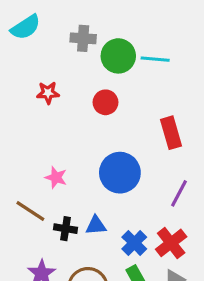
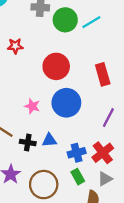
cyan line: (155, 59) -> (91, 22), turned -36
red circle: (106, 102) -> (56, 66), moved, size x1.5
pink star: (56, 177) -> (32, 106), moved
blue cross: (134, 243) -> (77, 153), turned 30

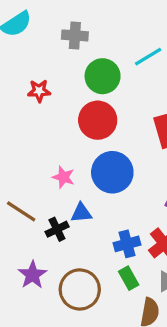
green circle: (65, 20) -> (103, 76), moved
blue triangle: (49, 140) -> (81, 213), moved
black cross: (28, 143) -> (57, 229), turned -35

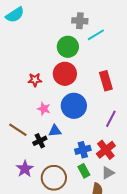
gray cross: (75, 35) -> (80, 21), moved
red star: (39, 91) -> (35, 80), moved

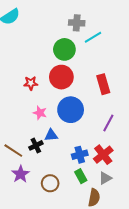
brown line: (18, 130) -> (13, 151), moved
brown circle: (54, 178) -> (50, 183), size x0.7

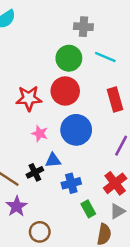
cyan line: (93, 37) -> (105, 57), moved, turned 54
red star: (31, 83) -> (29, 98), size x1.5
blue cross: (80, 155) -> (71, 183), moved
brown circle: (50, 183) -> (40, 232), moved

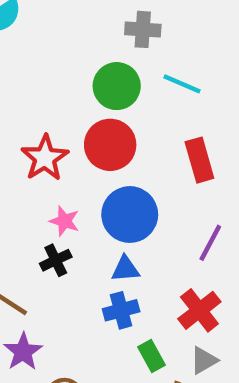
red star: (29, 98) -> (45, 158), turned -30
blue triangle: (53, 160) -> (125, 269), moved
black cross: (35, 172) -> (56, 260), moved

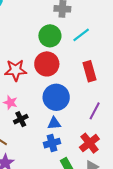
cyan line: (182, 84) -> (81, 35), turned -60
red star: (45, 158) -> (16, 70), turned 30
pink star: (64, 221) -> (10, 102), moved

